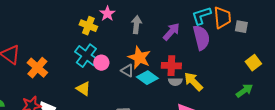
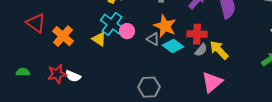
gray semicircle: (175, 82) -> (201, 50), turned -48
yellow triangle: (83, 89) -> (99, 39), moved

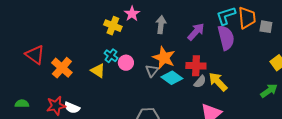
cyan cross: (112, 24) -> (111, 56), size x0.6
gray triangle: (153, 39) -> (152, 71), turned 40

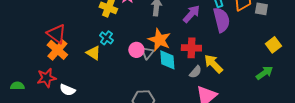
red triangle: (35, 55) -> (56, 34), moved
pink circle: (126, 63) -> (136, 50), moved
cyan diamond: (172, 78) -> (167, 60), turned 50
gray semicircle: (200, 82) -> (195, 72), moved
red star: (56, 106) -> (46, 78), moved

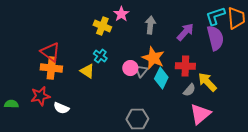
orange cross: (57, 50) -> (51, 68), turned -35
cyan diamond: (167, 60) -> (161, 78), turned 30

